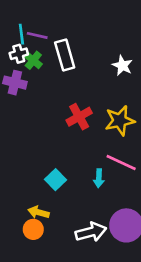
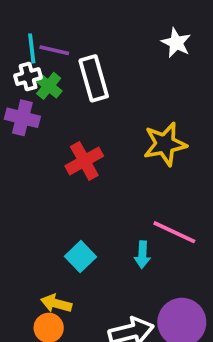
white star: (122, 66) -> (176, 43), moved
red cross: (79, 117) -> (84, 161), moved
yellow star: (120, 121) -> (165, 144), moved

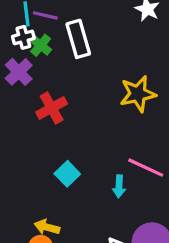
purple cross: (22, 118) -> (19, 72), turned 32
red cross: (84, 161) -> (52, 108), moved
cyan square: (81, 257) -> (67, 174), moved

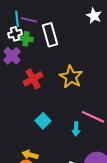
green cross: (41, 45) -> (26, 39), turned -32
yellow star: (138, 94) -> (71, 77), moved, turned -30

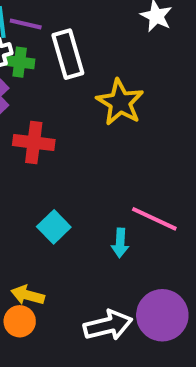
yellow star: (71, 77) -> (120, 102), moved
red cross: (33, 79) -> (34, 142), turned 36

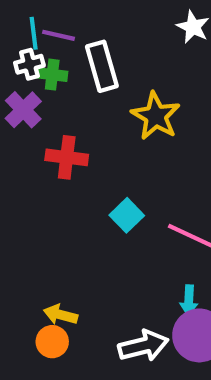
cyan square: (54, 227) -> (127, 215), moved
cyan arrow: (120, 243) -> (189, 300), moved

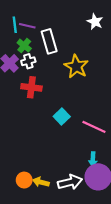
white cross: (29, 64) -> (28, 61), moved
green cross: (52, 75) -> (24, 46), turned 32
yellow arrow: (60, 315) -> (41, 182), moved

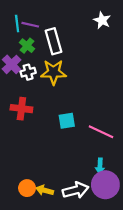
white cross: (28, 61) -> (28, 72), moved
yellow star: (76, 66) -> (54, 72), moved, turned -30
red cross: (31, 87) -> (21, 109), moved
cyan square: (62, 116) -> (67, 121), turned 35

